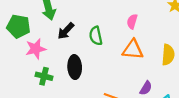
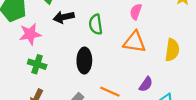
black arrow: (66, 31) -> (64, 17), turned 30
black ellipse: (75, 67) -> (84, 61), moved

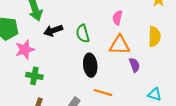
yellow semicircle: (172, 50) -> (154, 36), moved
black ellipse: (84, 61) -> (90, 65), moved
purple semicircle: (146, 84) -> (134, 65), moved, turned -48

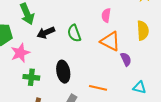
orange triangle: (120, 45) -> (110, 41), turned 30
black ellipse: (90, 65) -> (63, 72), moved
cyan triangle: (155, 94) -> (139, 87), moved

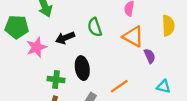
black arrow: (46, 33) -> (65, 38), moved
green cross: (31, 77) -> (56, 80), moved
orange line: (98, 88) -> (119, 86), turned -48

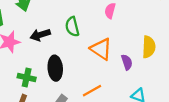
yellow semicircle: (168, 26) -> (149, 47), moved
orange triangle: (133, 37) -> (101, 49), moved

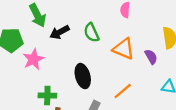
black arrow: (40, 35) -> (60, 32), moved
green cross: (27, 78) -> (47, 96), moved

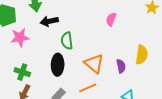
green semicircle: (91, 33) -> (67, 41), moved
orange triangle: (124, 49) -> (94, 64), moved

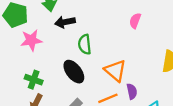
black ellipse: (58, 65) -> (74, 72), turned -40
purple semicircle: (121, 66) -> (132, 91), moved

